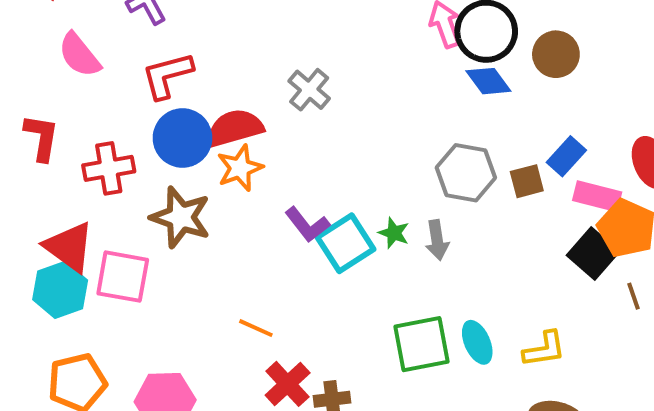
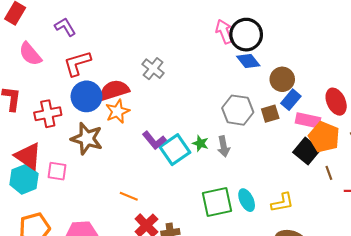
brown circle: (556, 54) -> (282, 79), moved
pink square: (123, 277) -> (57, 171), size x0.7

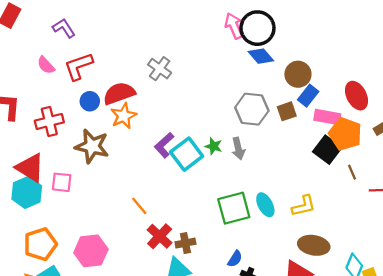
pink semicircle: (30, 54) -> (46, 65), moved, size x0.7
blue circle: (86, 96) -> (90, 101), size x0.6
purple L-shape: (154, 140) -> (164, 145), turned 90
orange line: (129, 196) -> (139, 206), turned 30

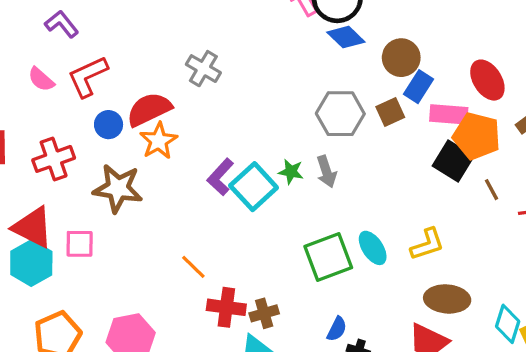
red cross: (160, 236) -> (226, 307), turned -30

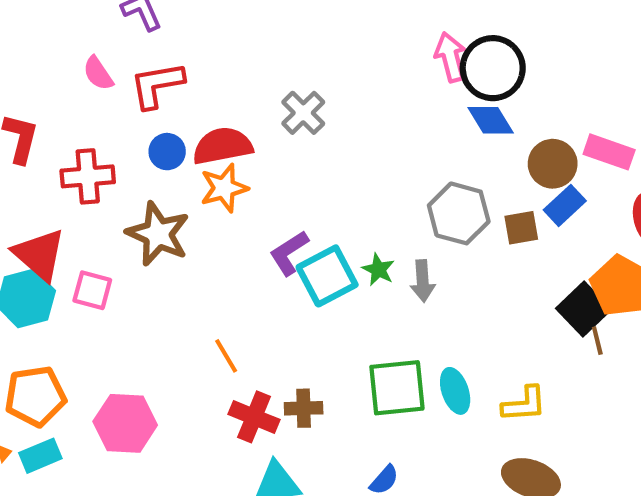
pink rectangle: (449, 114) -> (609, 152), moved
brown line: (492, 190) -> (597, 341), moved
brown cross: (264, 313) -> (304, 408), moved

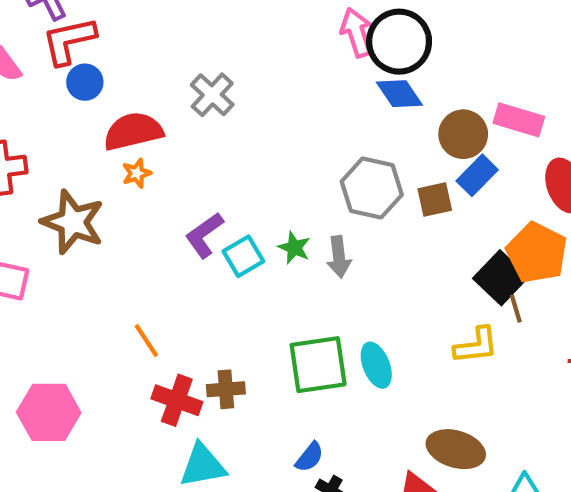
red L-shape: (157, 85) -> (69, 41), moved
blue circle: (167, 152) -> (85, 82), moved
orange star: (224, 188) -> (137, 173), size x0.6
cyan square: (327, 276) -> (243, 256), size x0.7
yellow L-shape: (524, 404) -> (476, 346), moved

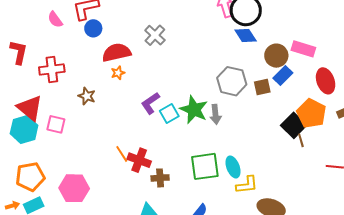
brown star: (73, 222) -> (87, 96), size x0.6
green star: (294, 248) -> (194, 110), size x1.8
yellow L-shape: (476, 346) -> (247, 185), moved
red cross: (177, 400) -> (139, 160), moved

